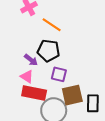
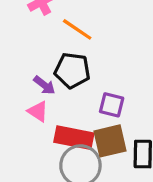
purple square: (59, 74) -> (112, 105), moved
red rectangle: (34, 93) -> (74, 138), moved

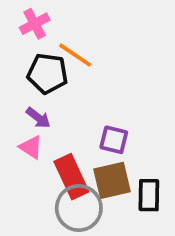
black pentagon: (72, 70) -> (47, 73), moved
red rectangle: (74, 138) -> (71, 177), turned 54

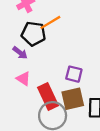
orange line: (75, 55) -> (50, 22), turned -65
purple arrow: (38, 118) -> (20, 53), moved

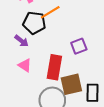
purple square: (74, 74) -> (79, 46), moved, turned -35
red rectangle: (48, 97) -> (54, 67), moved, turned 35

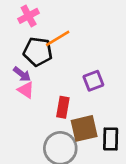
pink triangle: (25, 65) -> (26, 90), moved
red rectangle: (54, 67) -> (63, 107), size x0.7

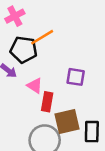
purple square: (93, 81) -> (76, 77), turned 30
pink triangle: (26, 90) -> (35, 86), moved

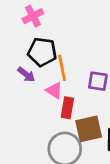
orange line: (42, 37) -> (62, 68), moved, turned -70

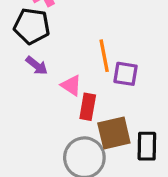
black pentagon: (42, 52) -> (32, 26), moved
orange line: (62, 68) -> (104, 56), moved

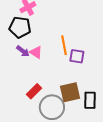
pink triangle: (71, 85) -> (36, 52), moved
red rectangle: (88, 107) -> (34, 91), moved, turned 35

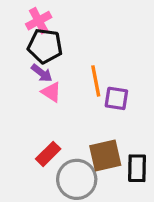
black pentagon: (20, 27) -> (45, 46), moved
purple arrow: (23, 51) -> (42, 73), moved

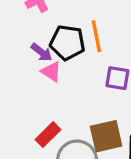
black pentagon: (45, 46) -> (67, 43), moved
orange line: (96, 81) -> (96, 36), moved

